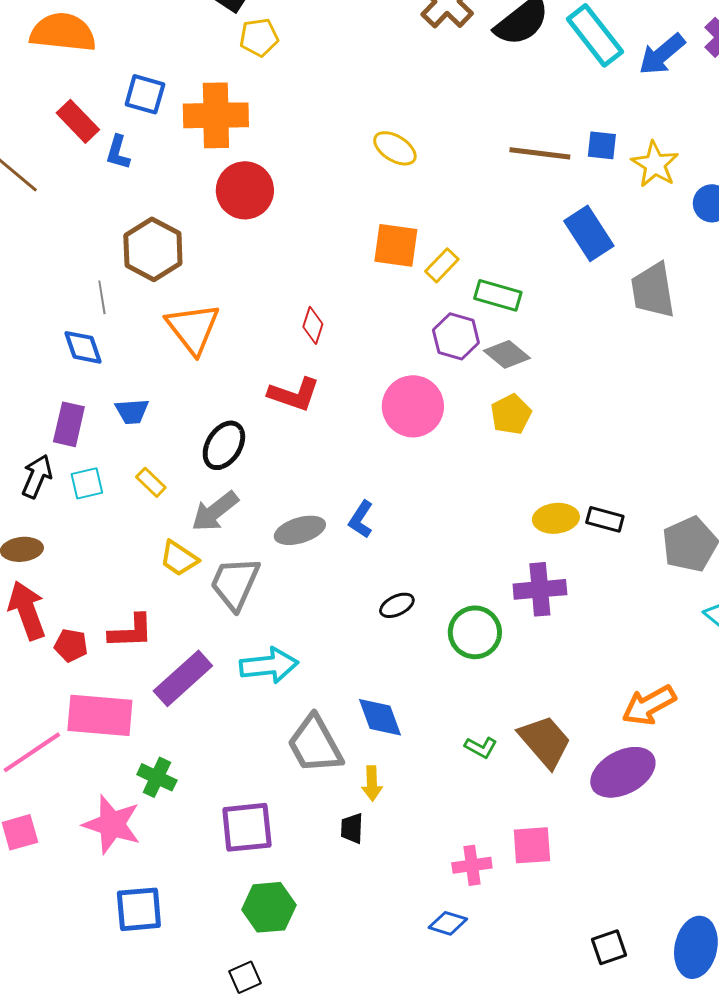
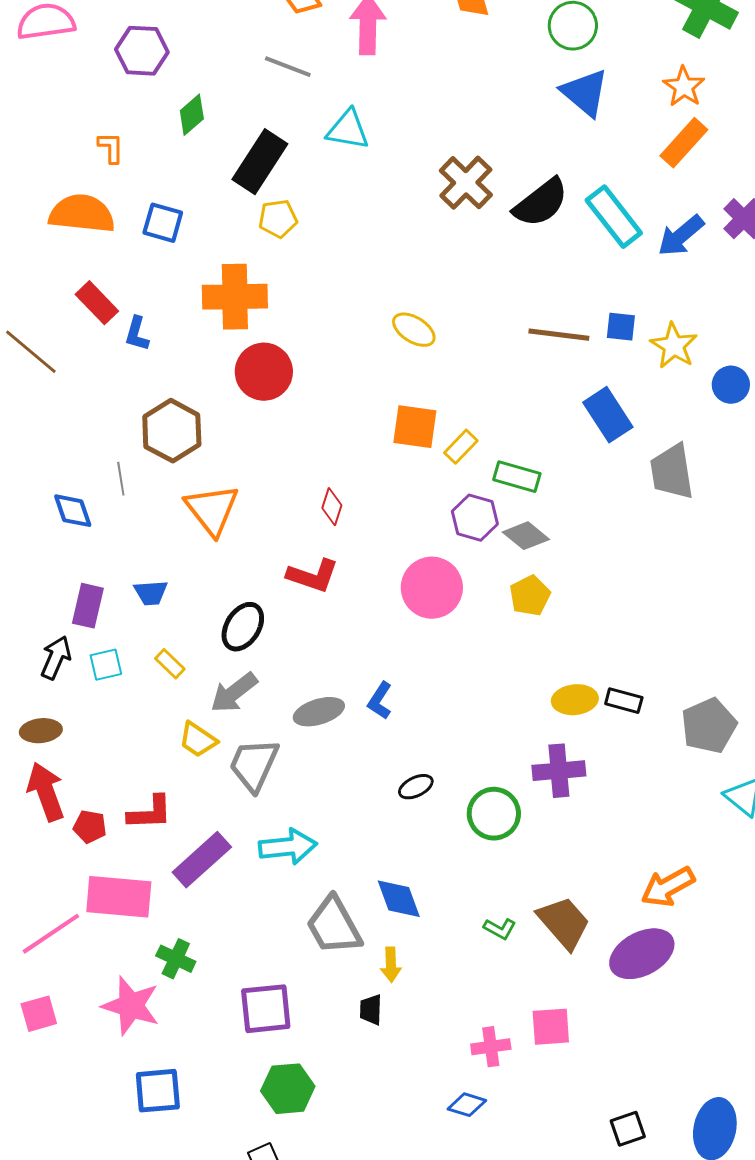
blue square: (145, 94) -> (163, 223), moved
blue diamond: (83, 347) -> (73, 511), moved

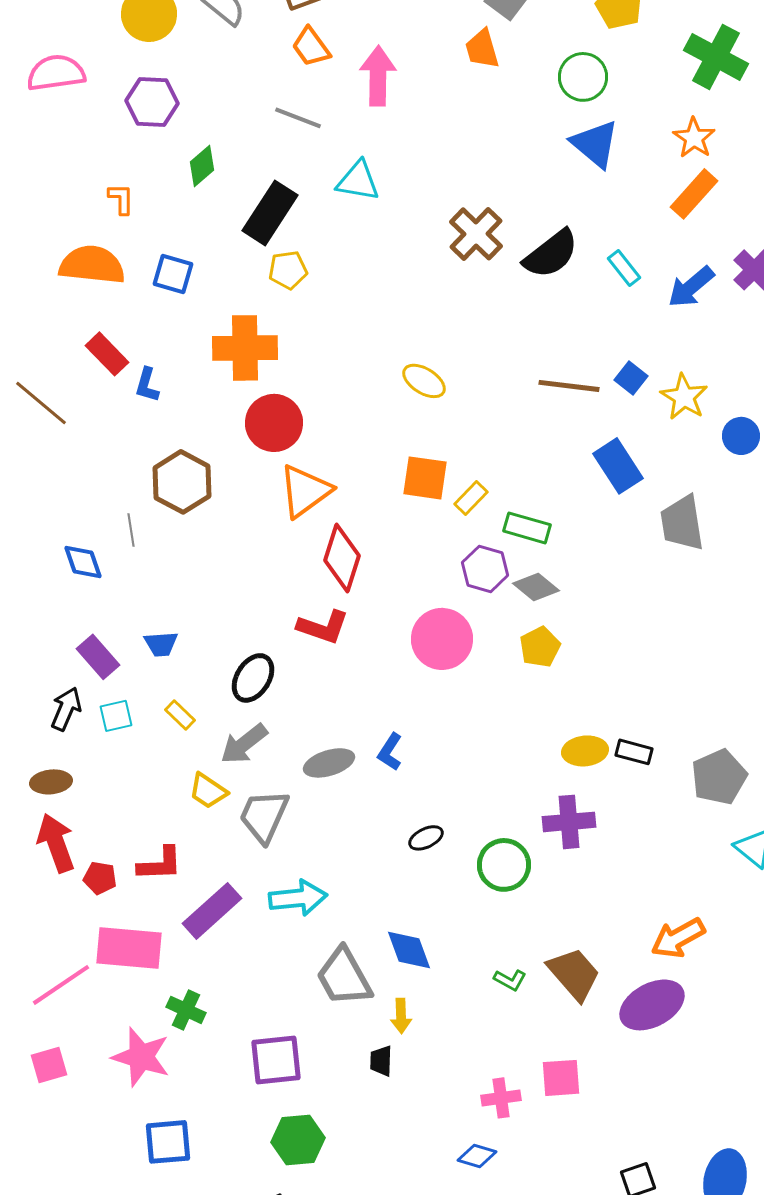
cyan rectangle: (614, 217) -> (624, 268), size x0.6
blue square: (621, 327) -> (631, 378), turned 32
red diamond: (332, 507) -> (342, 558), size x1.8
orange triangle: (212, 510) -> (305, 491), moved, turned 32
purple rectangle: (88, 606) -> (98, 657), turned -54

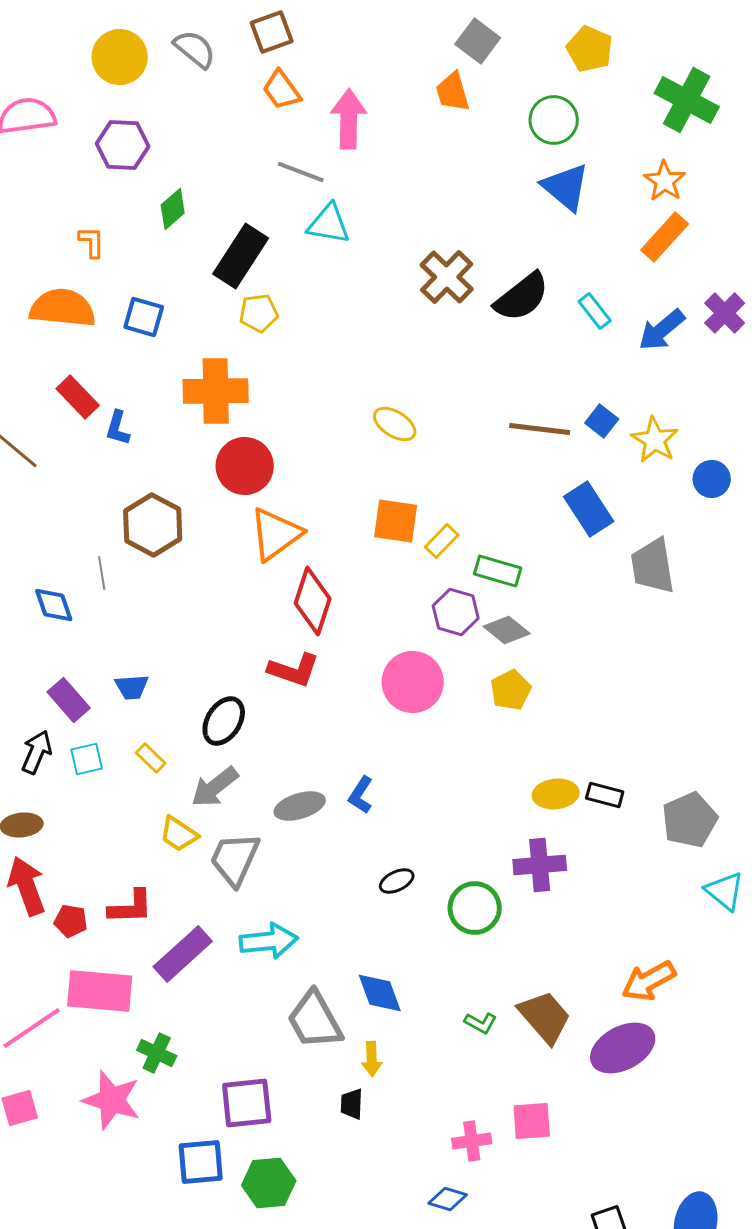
gray line: (298, 118) -> (301, 172), moved
blue square: (168, 1142) -> (201, 1162), moved

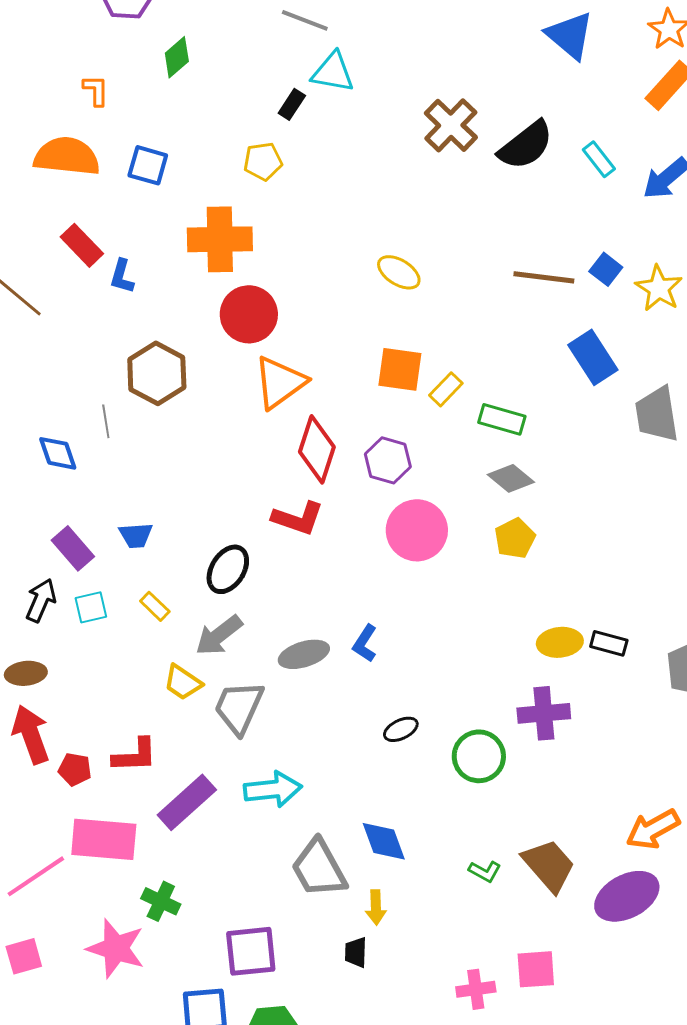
black rectangle: (241, 256) -> (292, 104), moved, size x0.5
purple hexagon: (456, 612) -> (388, 460), moved

